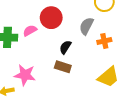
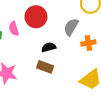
pink semicircle: (30, 31) -> (14, 29), turned -80
black semicircle: (65, 47) -> (49, 47), turned 40

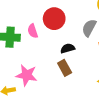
brown rectangle: (45, 67) -> (65, 68), turned 42

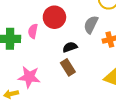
pink semicircle: (33, 31) -> (33, 31), turned 32

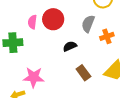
pink semicircle: (33, 31) -> (32, 22), moved
brown rectangle: (68, 67) -> (83, 73), moved

